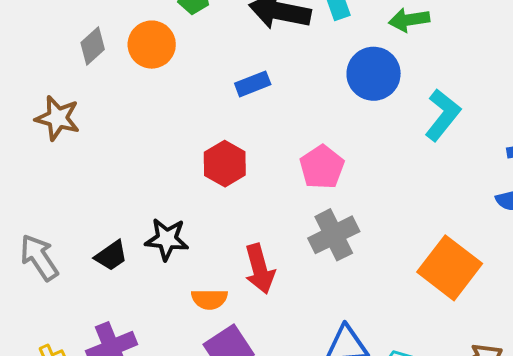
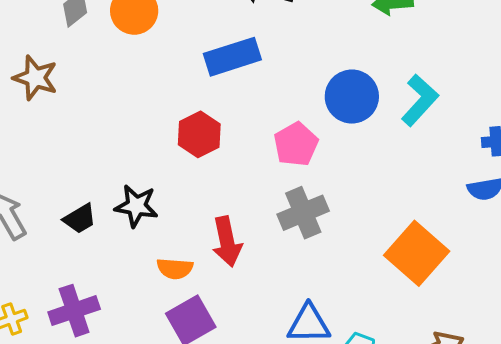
blue circle: (374, 74) -> (352, 97), moved
blue rectangle: (253, 84) -> (232, 57), size x1.6

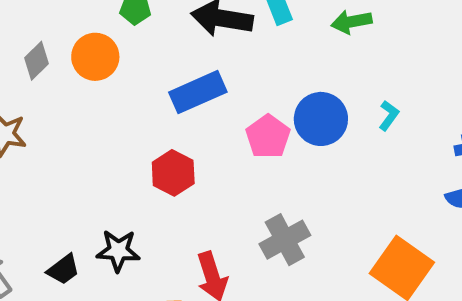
cyan L-shape: (420, 100) -> (389, 115), size x0.6
pink pentagon: (296, 144) -> (268, 137), moved

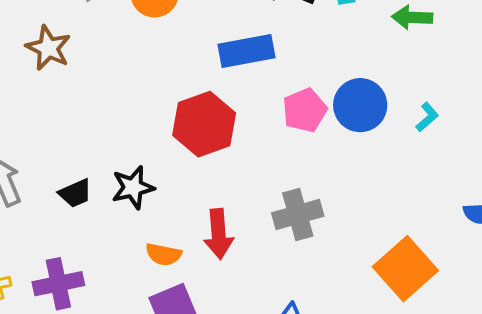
red hexagon: (173, 173) -> (204, 124), size x1.4
black star: (118, 251) -> (133, 187), turned -30

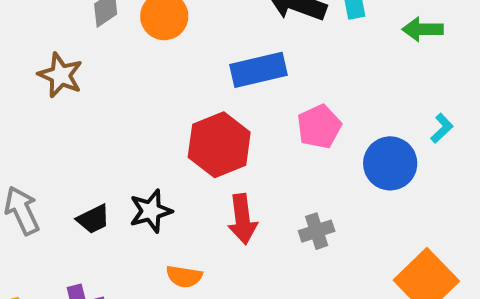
blue circle: (360, 105) -> (390, 163), moved
gray cross: (298, 214) -> (317, 231), size x0.7
red arrow: (219, 234) -> (242, 219), moved

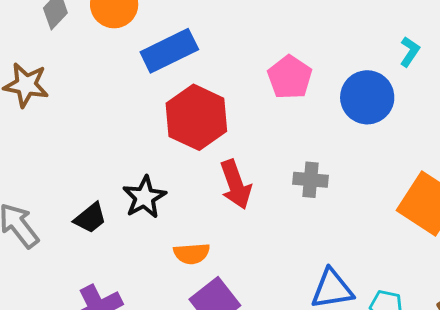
blue rectangle: (258, 70) -> (169, 51), moved
gray cross: (317, 231) -> (311, 180), turned 36

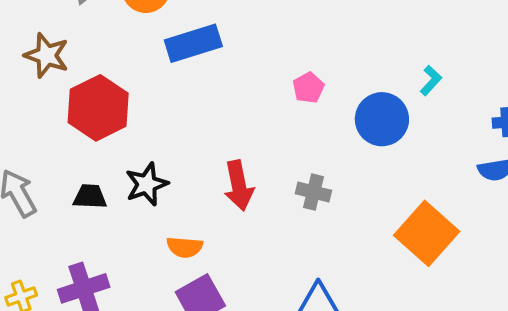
pink pentagon: (290, 77) -> (308, 88), size x0.7
red hexagon: (196, 117) -> (98, 108), moved
black trapezoid: (90, 218) -> (90, 197), turned -147

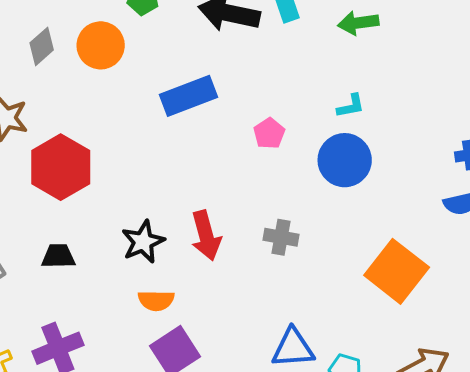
blue rectangle: (193, 43) -> (189, 96), moved
cyan L-shape: (431, 80) -> (351, 106), moved, turned 40
black star: (147, 184) -> (143, 242), moved

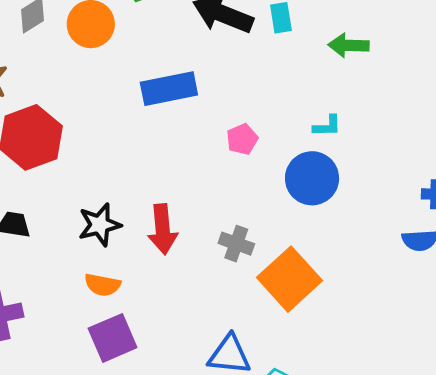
orange square: (397, 271) -> (290, 279), moved

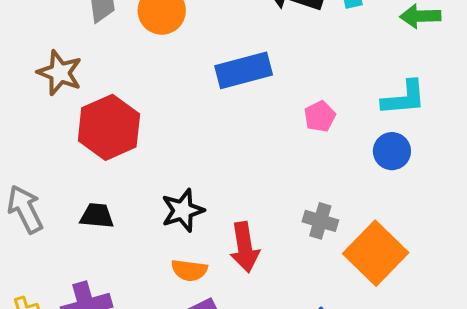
cyan L-shape: (327, 126) -> (404, 98), size x1.6
blue circle: (312, 178) -> (392, 151), size x0.7
red arrow: (163, 229) -> (245, 247), moved

